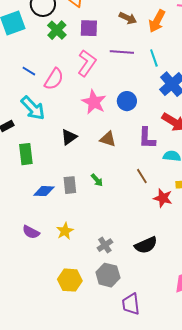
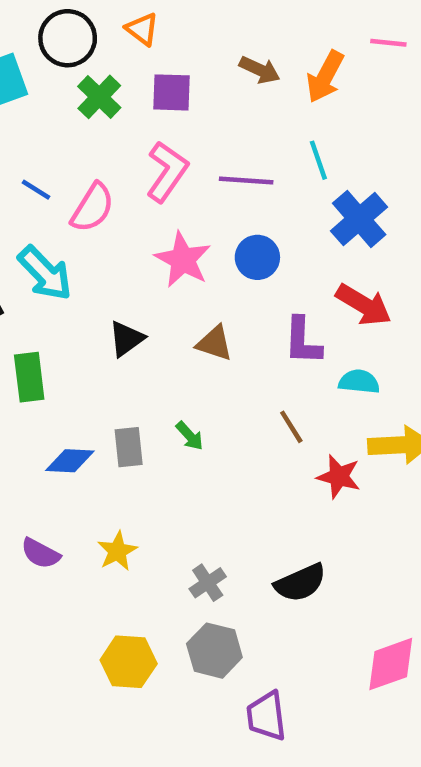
purple line: (122, 52) -> (246, 181), moved

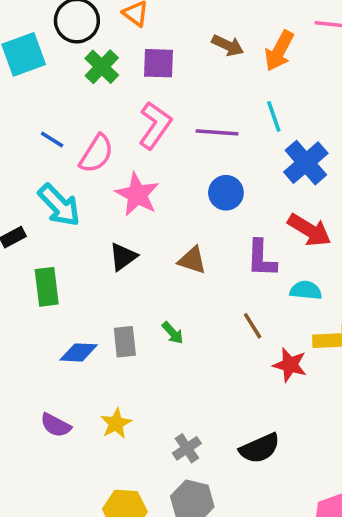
pink star: (183, 260) -> (137, 195), moved

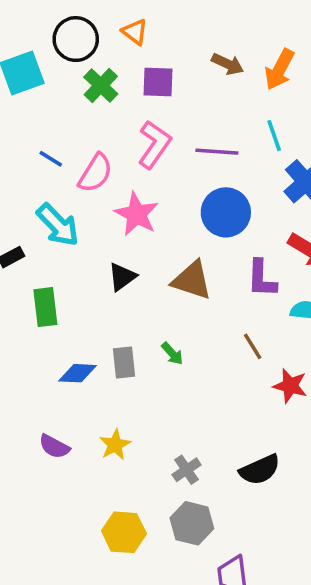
blue circle: (226, 193) -> (226, 212), size x1.4
brown triangle: (192, 260) -> (192, 280), size x1.4

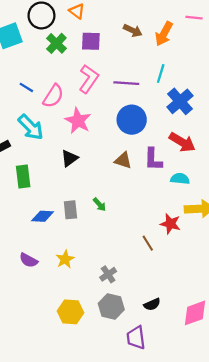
cyan line: (274, 136) -> (161, 73), turned 36
brown triangle: (192, 280) -> (123, 160), moved, size x0.7
brown line: (253, 346) -> (148, 243), moved
black semicircle: (260, 470) -> (152, 304), moved, size x0.7

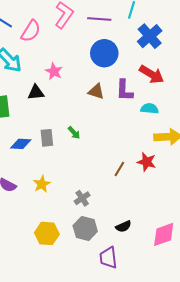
pink star: (78, 121) -> (54, 71), moved, size x0.7
black triangle: (69, 158) -> (36, 92), moved, turned 30
red star: (170, 224) -> (147, 162), moved
brown line: (148, 243) -> (119, 169), turned 63

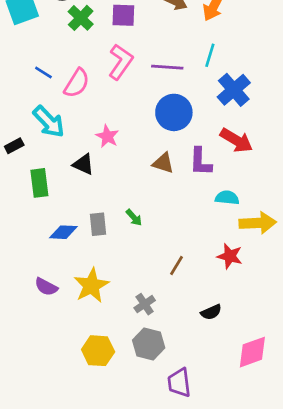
black triangle: (36, 92) -> (83, 164), turned 30
cyan semicircle: (150, 109) -> (227, 198), moved
brown line: (119, 169) -> (177, 266), moved
yellow star: (42, 184) -> (91, 285), size x1.5
black semicircle: (123, 226) -> (211, 312), moved

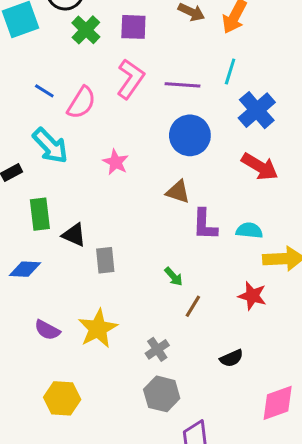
purple L-shape: (201, 162) -> (205, 225), moved
black triangle: (83, 164) -> (74, 235), moved
green arrow: (134, 218) -> (174, 277), moved
blue diamond: (63, 232) -> (25, 269), moved
yellow hexagon: (98, 351) -> (62, 398), moved

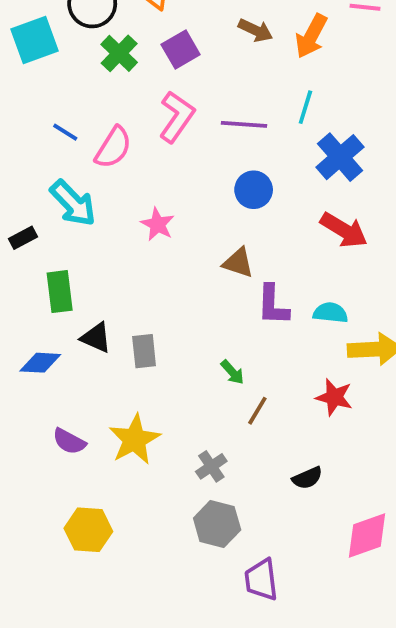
purple square: (133, 27) -> (181, 50), turned -32
blue circle: (190, 135) -> (254, 190), size x0.7
black triangle: (74, 235) -> (96, 338), moved

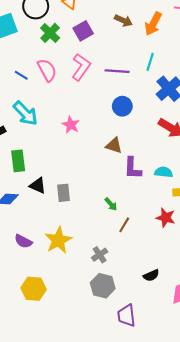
pink semicircle: (113, 147) -> (47, 70), moved, turned -60
black semicircle: (307, 478) -> (151, 275), moved

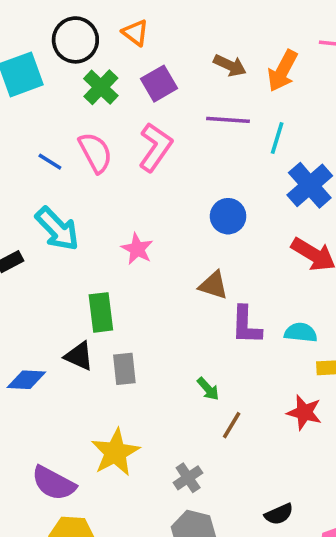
purple line: (117, 71) -> (228, 120), moved
green rectangle: (18, 161) -> (101, 312), moved
purple semicircle: (23, 241) -> (54, 483), moved, size x1.4

